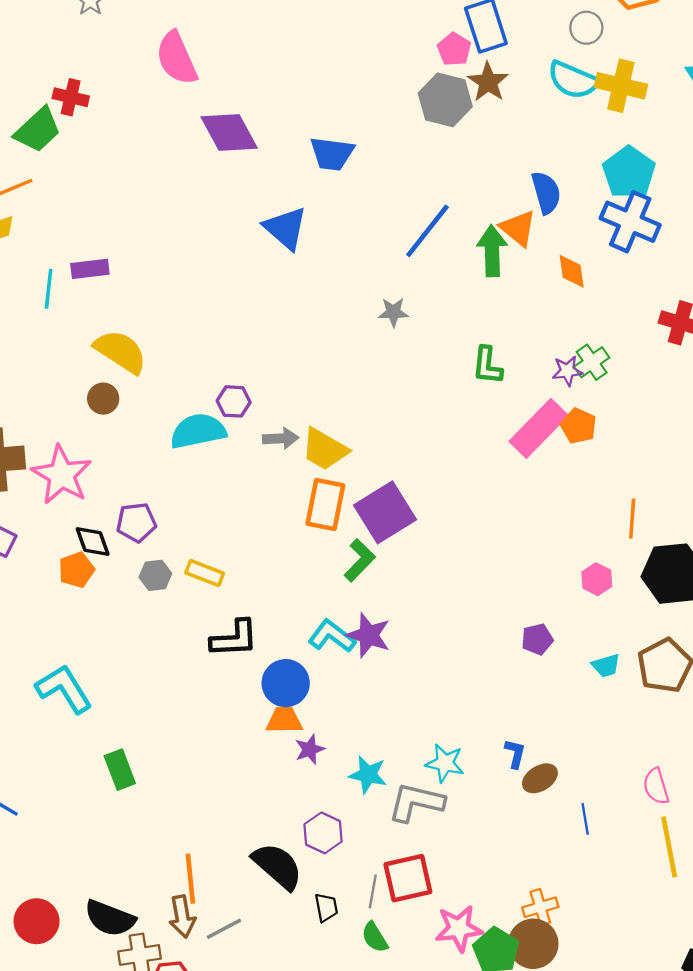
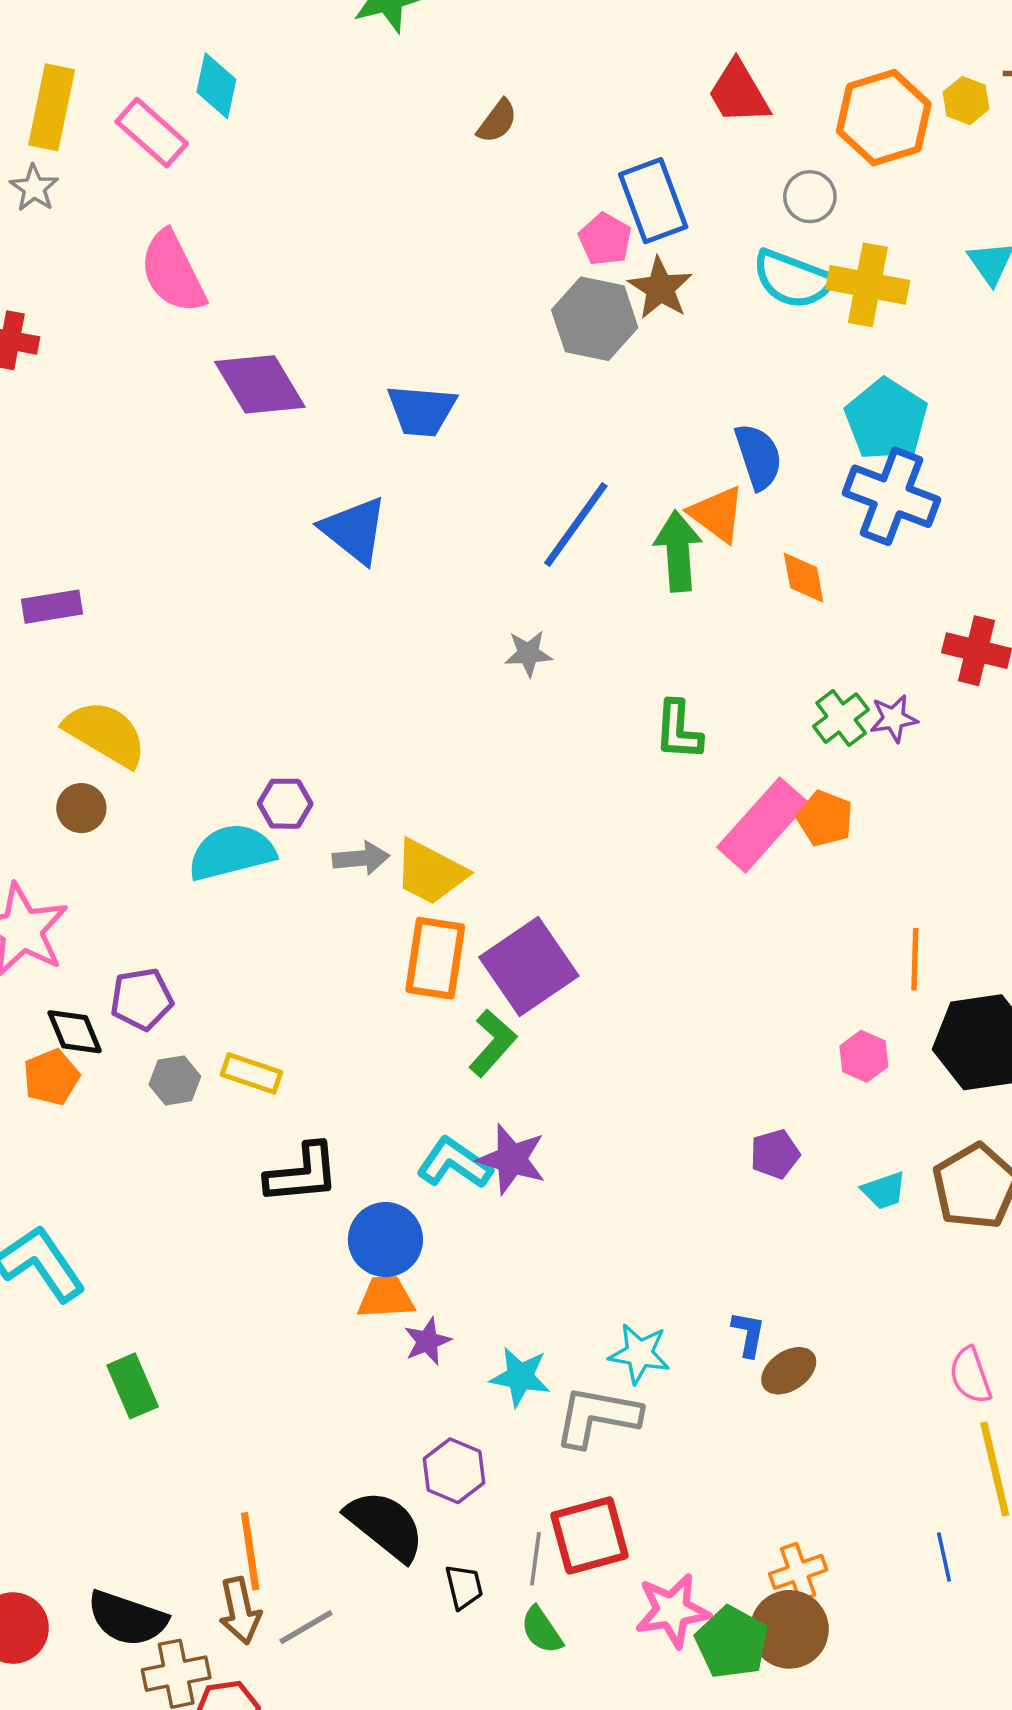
purple star: (567, 371) -> (894, 719), moved
blue line: (585, 819) -> (944, 1557), moved

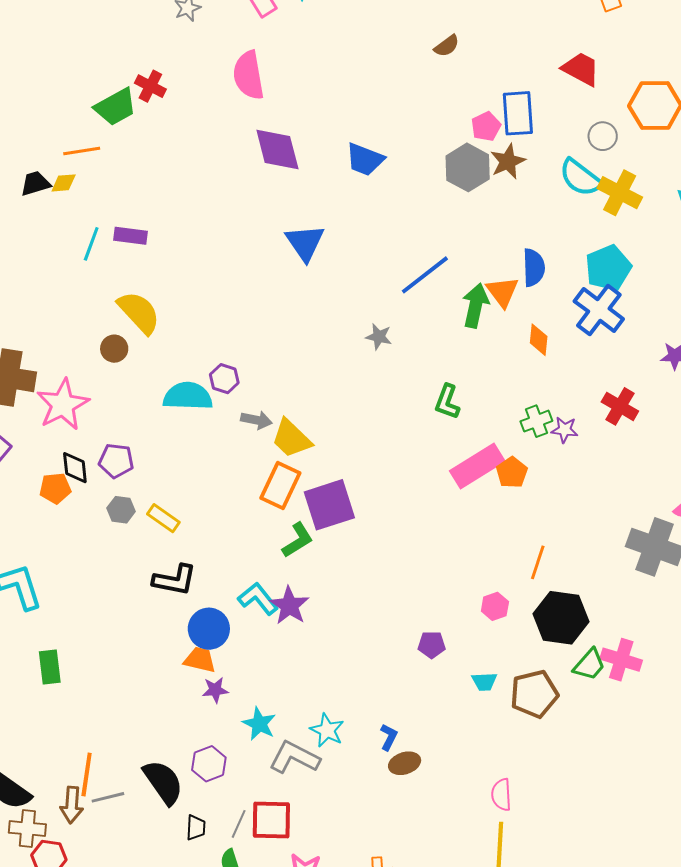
red trapezoid: (739, 93) -> (581, 69), turned 132
blue trapezoid: (422, 410) -> (365, 160), moved
gray line: (306, 1627) -> (108, 797), moved

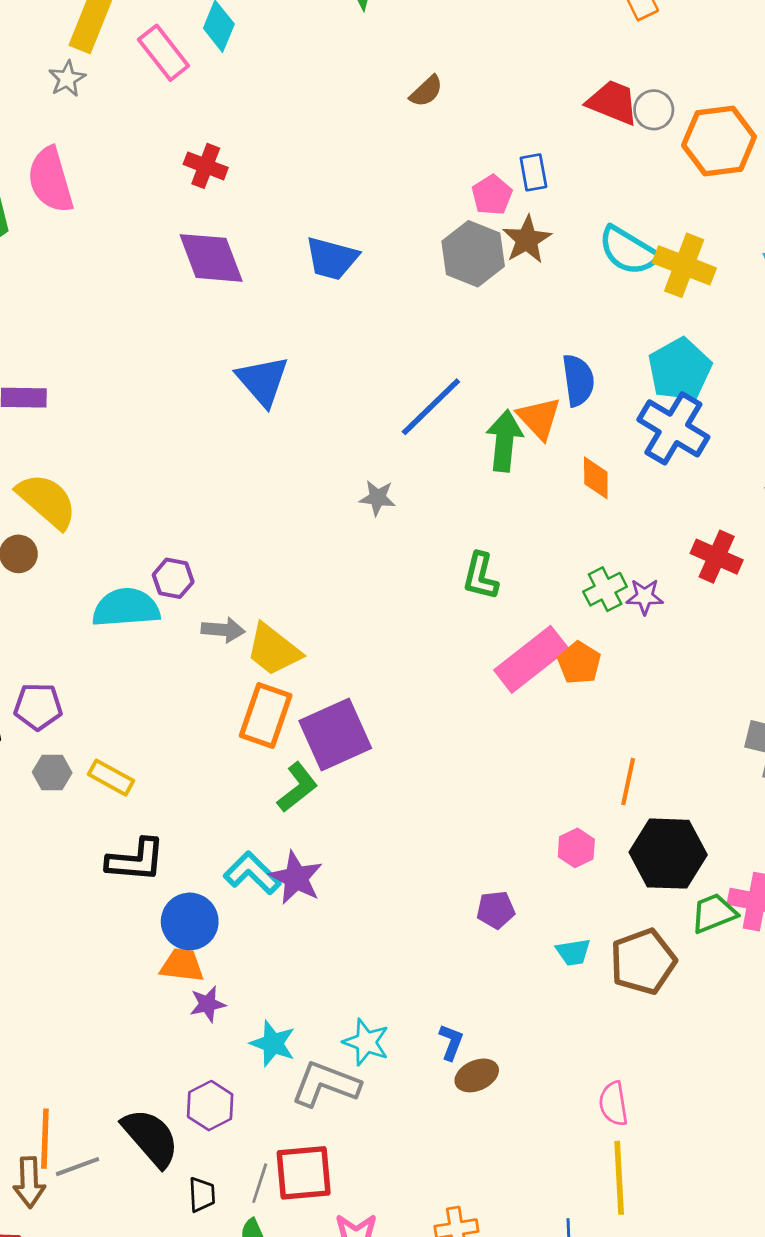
pink semicircle: (249, 75) -> (50, 180), moved
red cross: (150, 86) -> (206, 166), moved
blue rectangle: (518, 113) -> (533, 172), size x0.6
gray circle: (603, 136) -> (654, 110), moved
green trapezoid: (589, 665) -> (714, 913), turned -147

